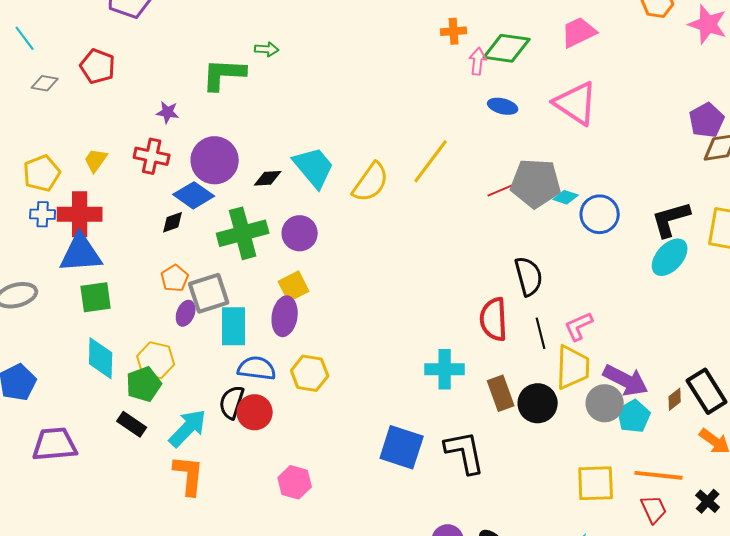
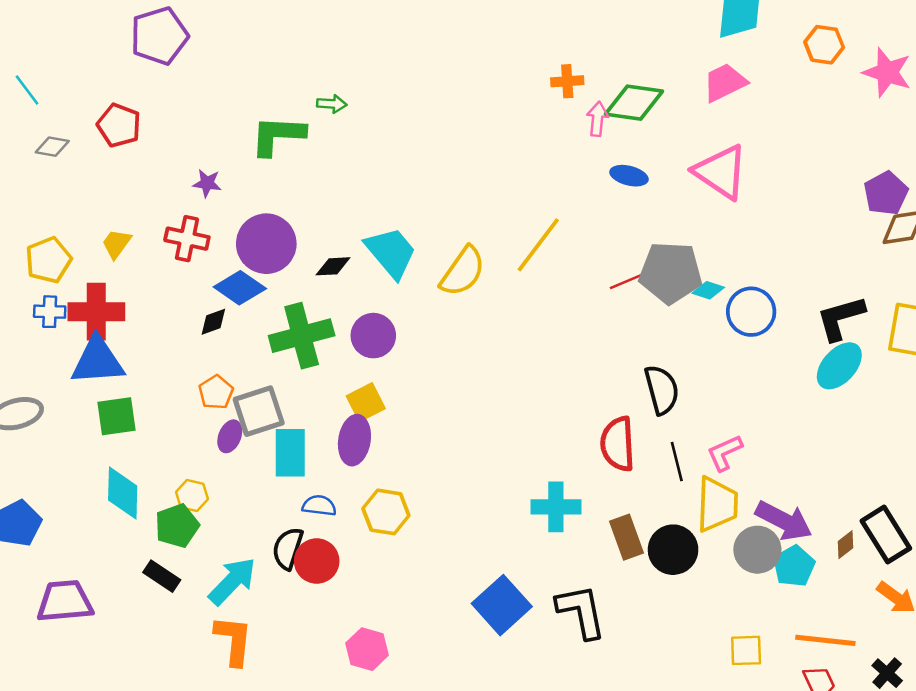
yellow hexagon: (156, 360) -> (192, 496), size x0.7
blue semicircle: (257, 368) -> (319, 506), size x0.7
blue square: (402, 447) -> (502, 605), turned 30
yellow square: (596, 483) -> (746, 650), size x0.7

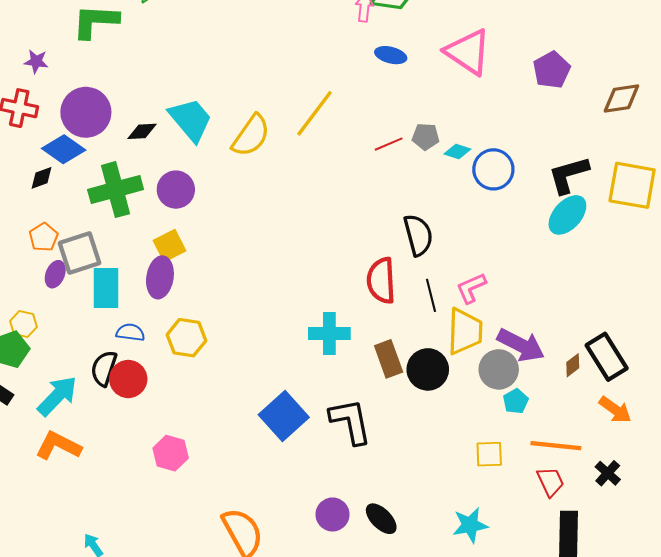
purple pentagon: (886, 193) -> (552, 70), moved
gray pentagon: (671, 273) -> (426, 137), size x0.5
cyan pentagon: (794, 566) -> (516, 401), moved, size x0.7
orange L-shape: (234, 640) -> (58, 446), turned -69

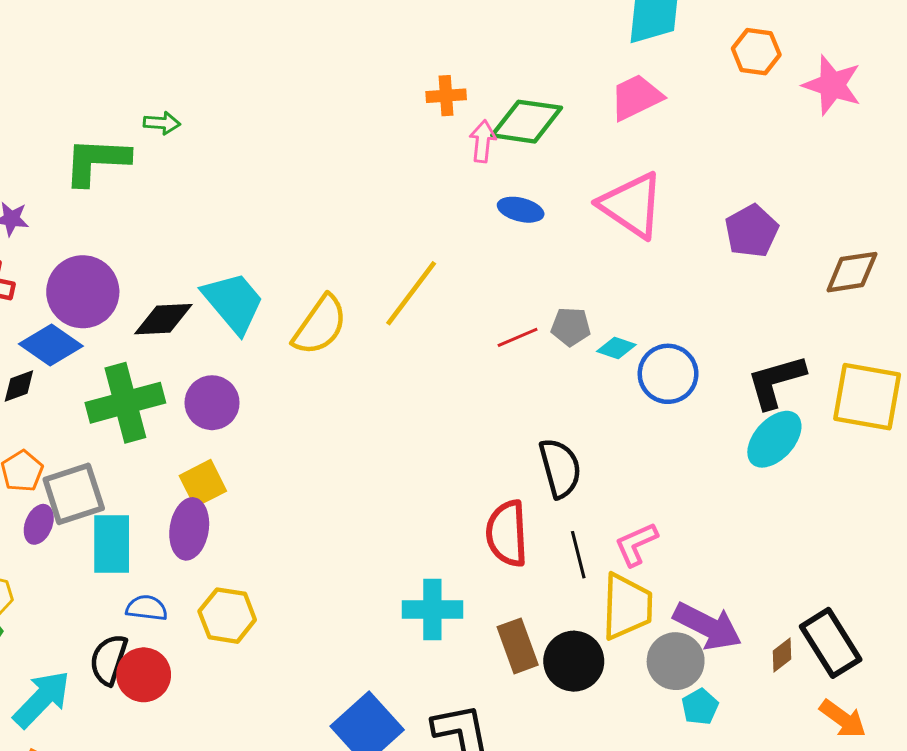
black diamond: (142, 131) -> (163, 319), size x1.4

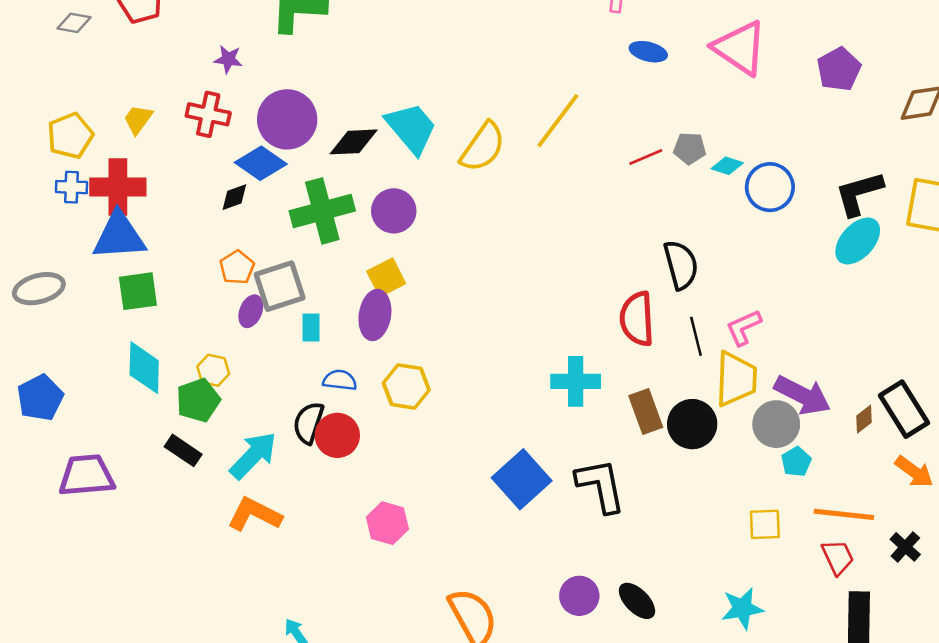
cyan rectangle: (112, 544) -> (311, 328), size x0.6

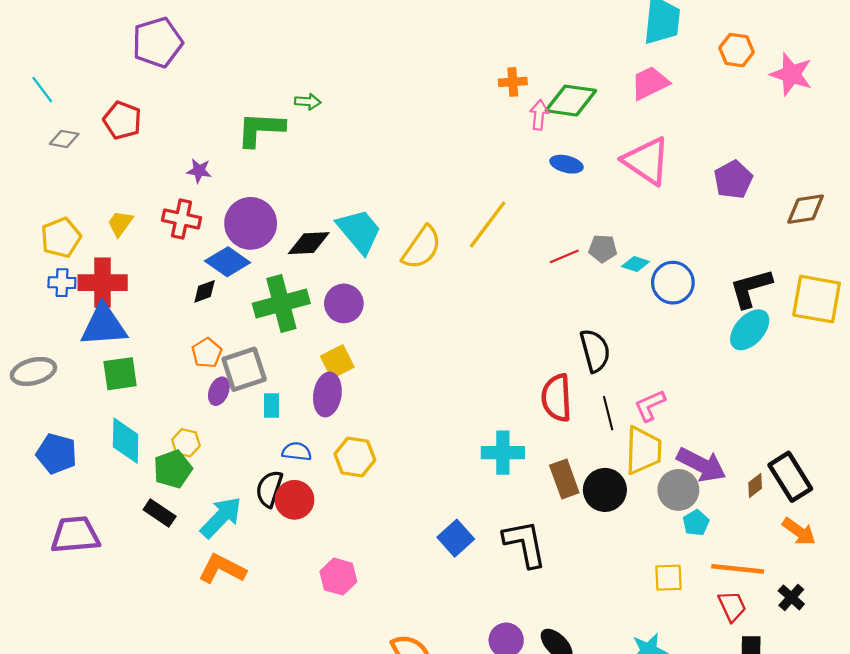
blue pentagon: (40, 398) -> (56, 454), moved, turned -30
blue square: (522, 479) -> (456, 538), size x0.7

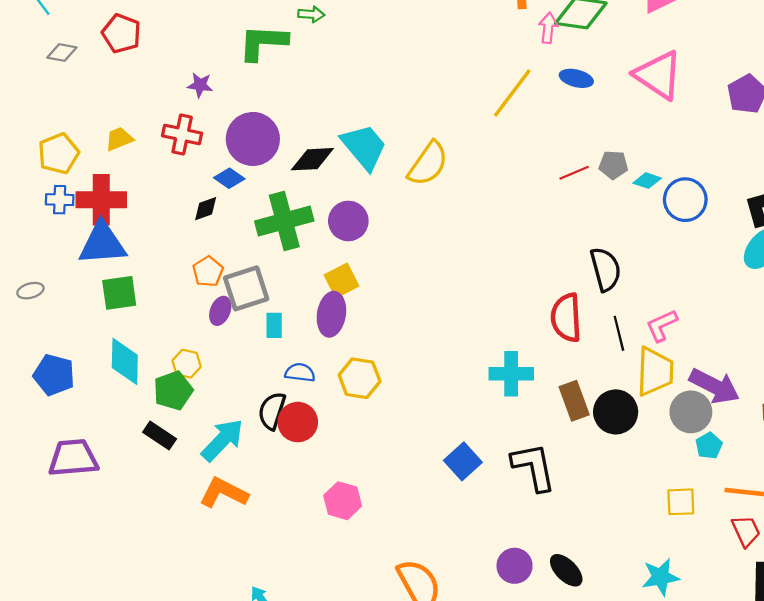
yellow trapezoid: (120, 223) -> (119, 139), turned 32
yellow line: (488, 224) -> (512, 93), moved
blue diamond: (228, 262) -> (229, 178), size x0.7
gray ellipse: (33, 371) -> (30, 291), size x0.6

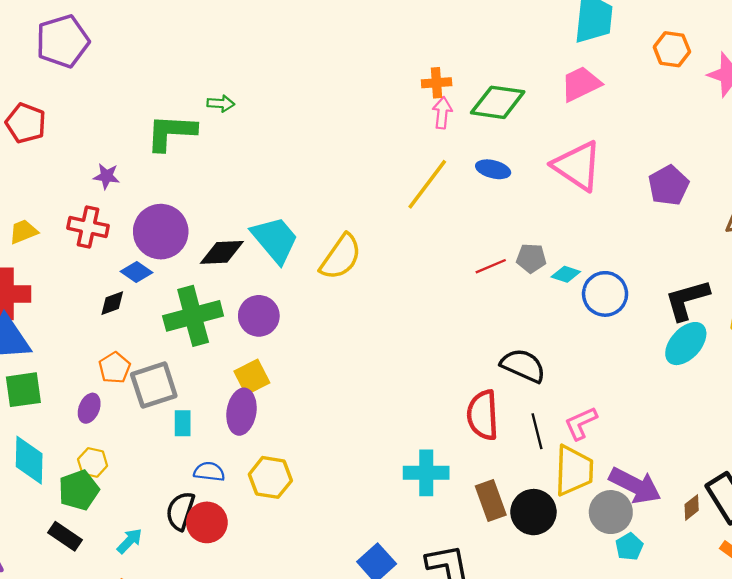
pink arrow: (548, 28) -> (442, 113), moved
black semicircle: (606, 269) -> (523, 365), turned -51
purple ellipse: (220, 311) -> (89, 408), moved
cyan arrow: (222, 440) -> (130, 541), size x0.6

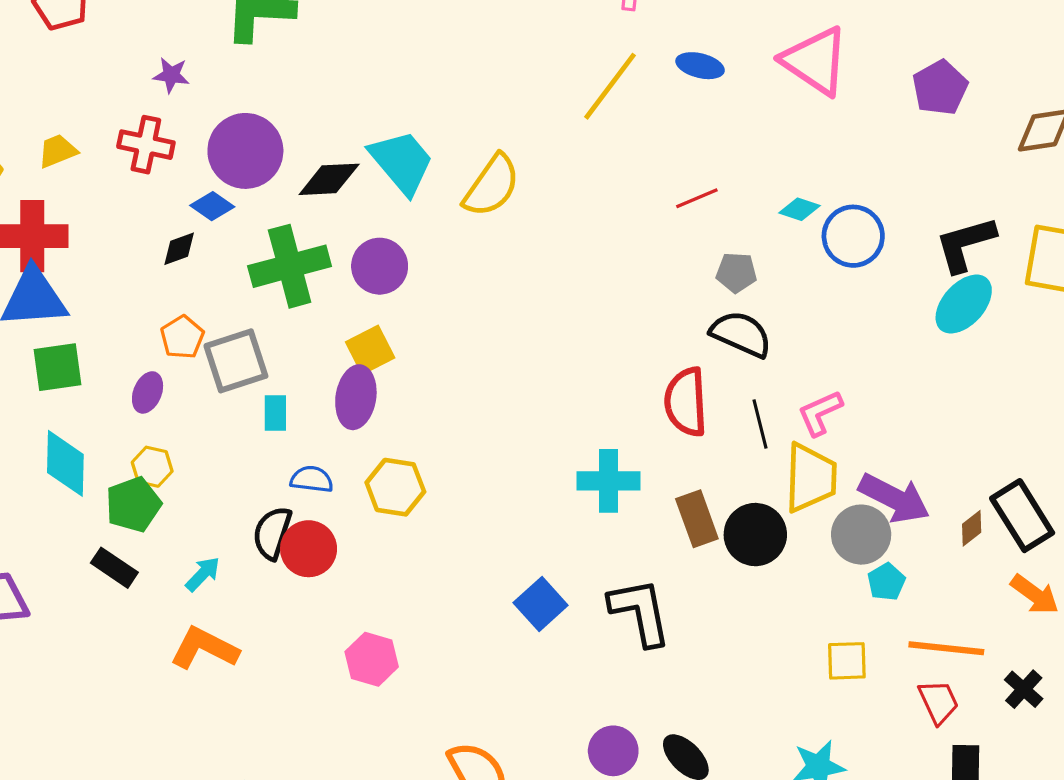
gray pentagon: (531, 258) -> (736, 272), moved

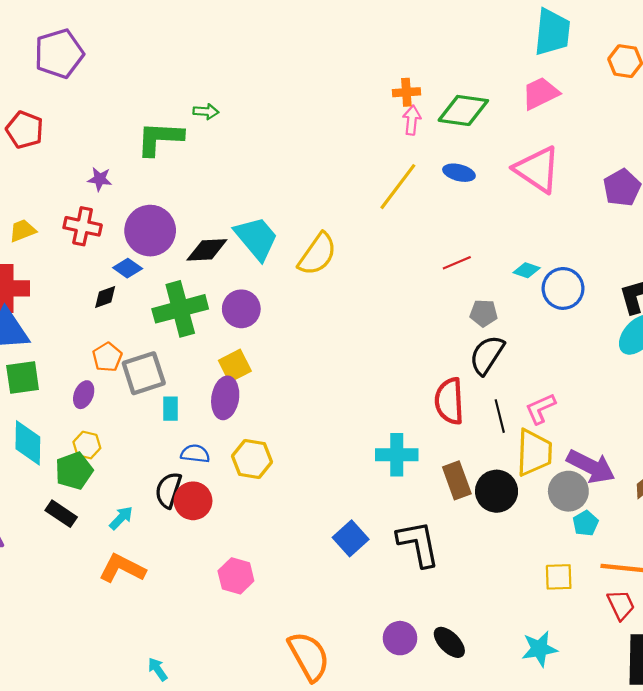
black semicircle: (741, 334) -> (487, 355), turned -81

